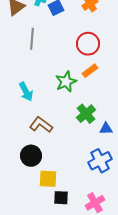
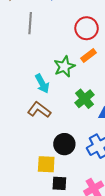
cyan arrow: (26, 92) -> (42, 84), moved
black circle: (31, 156) -> (64, 144), moved

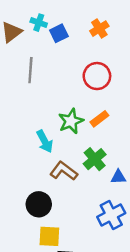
orange rectangle: (89, 55) -> (99, 119), moved
brown L-shape: (39, 110) -> (64, 171), moved
black circle: (64, 144) -> (39, 204), moved

